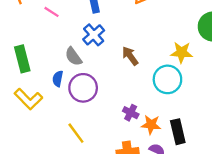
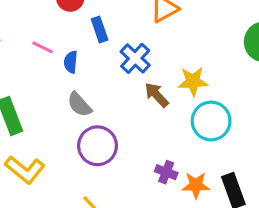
blue cross: (94, 35) -> (135, 58), moved
yellow star: (181, 52) -> (193, 81), moved
blue semicircle: (58, 79) -> (71, 62), moved

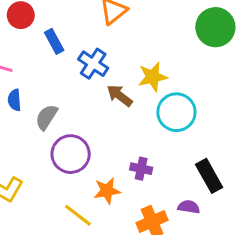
blue semicircle: (71, 62) -> (14, 100), moved
gray semicircle: (79, 105) -> (47, 117), turned 84
orange star: (196, 185) -> (107, 191), moved

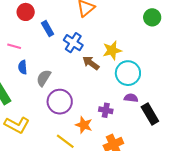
green circle: (215, 27) -> (152, 17), size x0.7
orange star: (107, 191) -> (84, 125), turned 30
purple semicircle: (189, 207) -> (131, 98), moved

